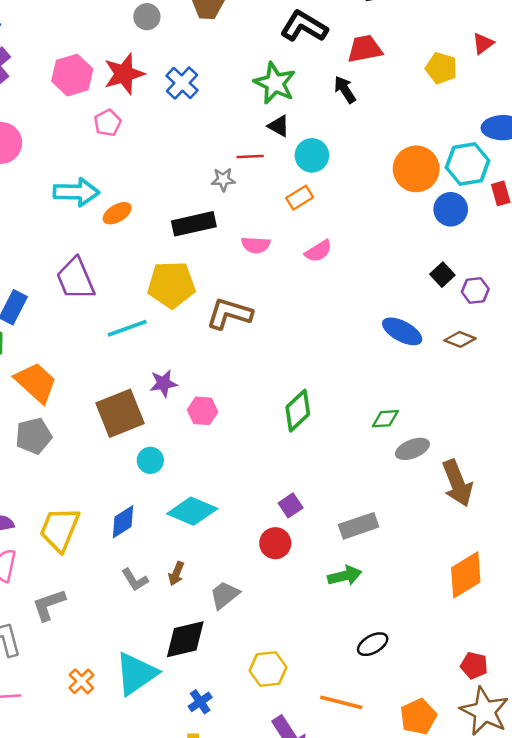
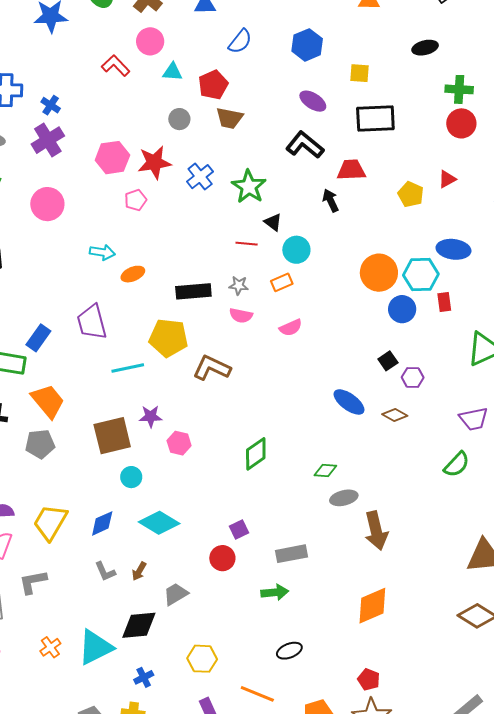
green star: (275, 83) -> (249, 187), moved
gray star: (223, 180) -> (239, 285), moved
cyan arrow: (76, 192) -> (102, 252), size x0.7

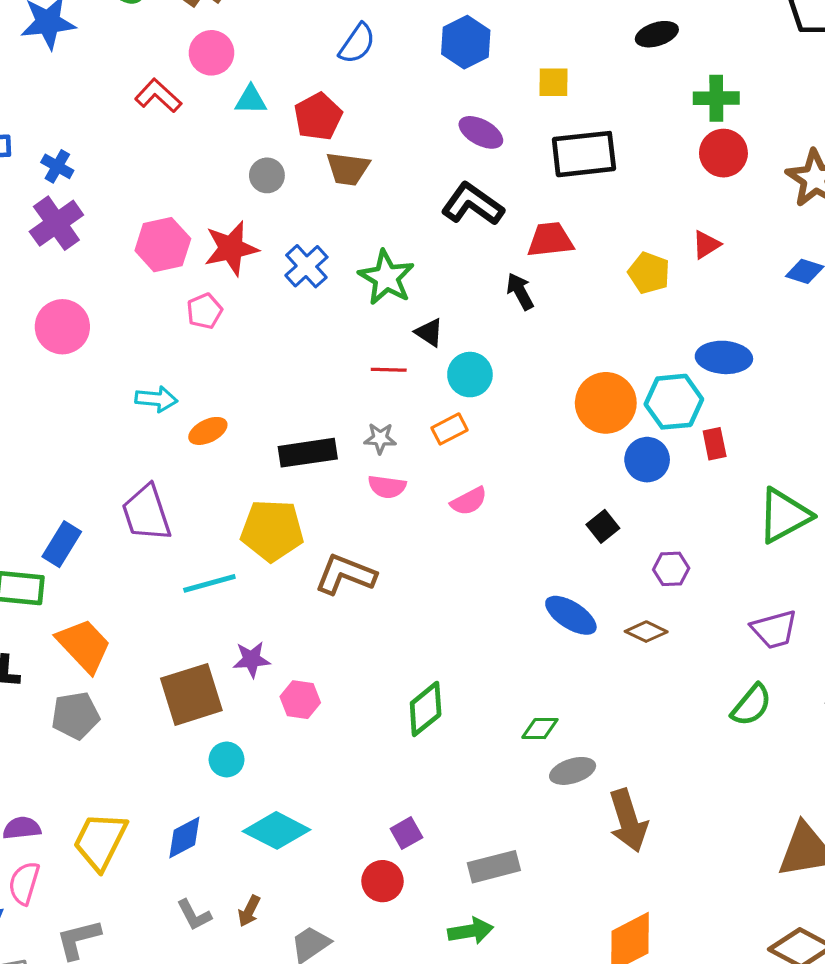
black square: (388, 361) -> (603, 526), moved

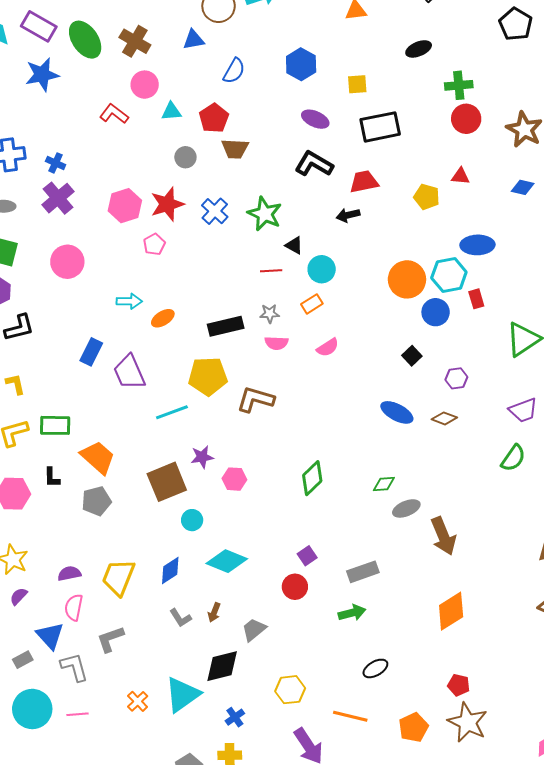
red triangle: (706, 245) -> (460, 176), turned 42
black arrow: (520, 291) -> (348, 215), turned -70
blue rectangle: (62, 544) -> (91, 352), moved

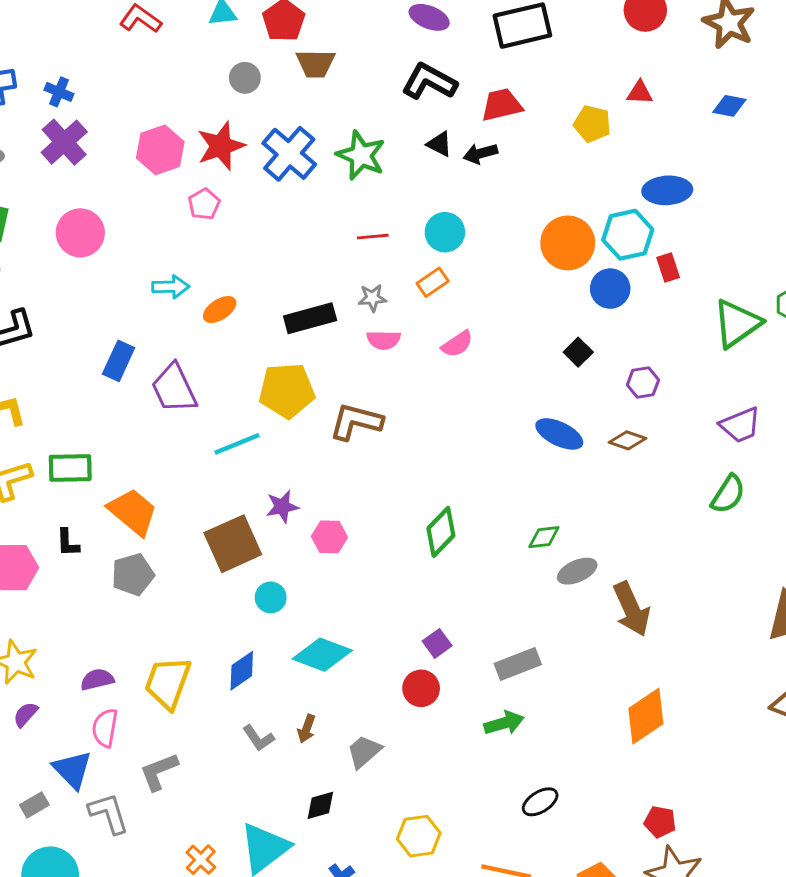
blue cross: (215, 211) -> (289, 154), size x1.4
black triangle: (294, 245) -> (439, 144), moved
black diamond: (222, 666) -> (320, 805), size x0.6

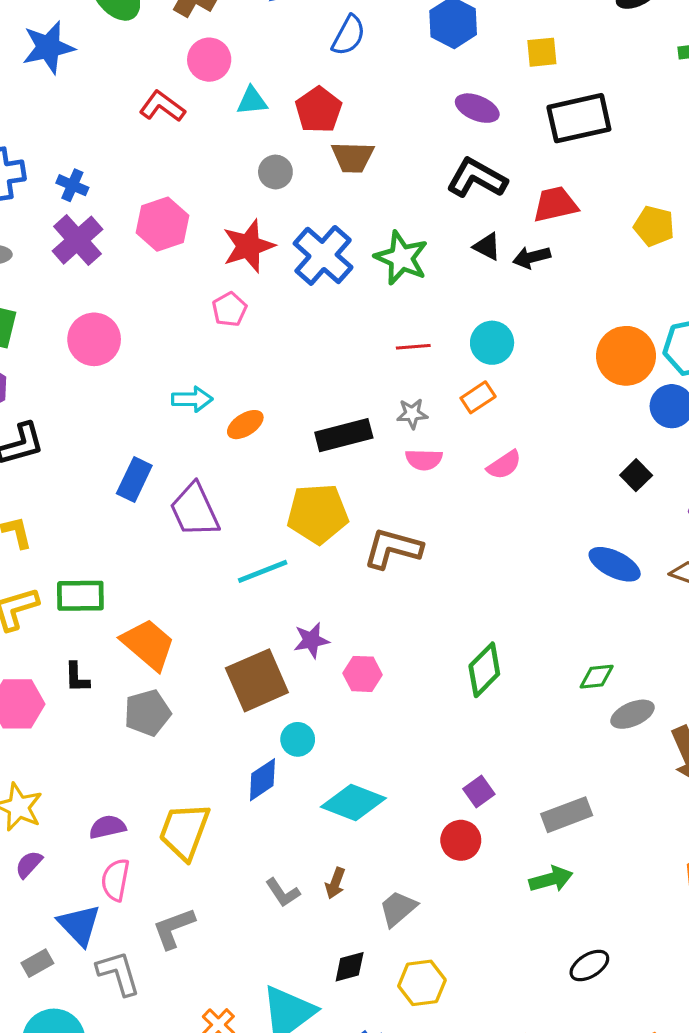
pink hexagon: (160, 150) -> (163, 224), moved
blue diamond: (242, 671) -> (262, 780), moved
yellow hexagon: (419, 836) -> (422, 983), moved

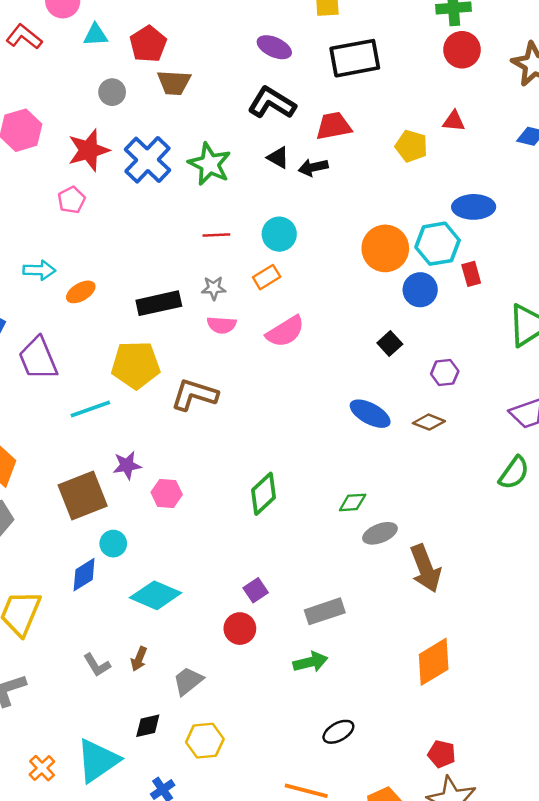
pink semicircle: (504, 465) -> (285, 332), size x1.4

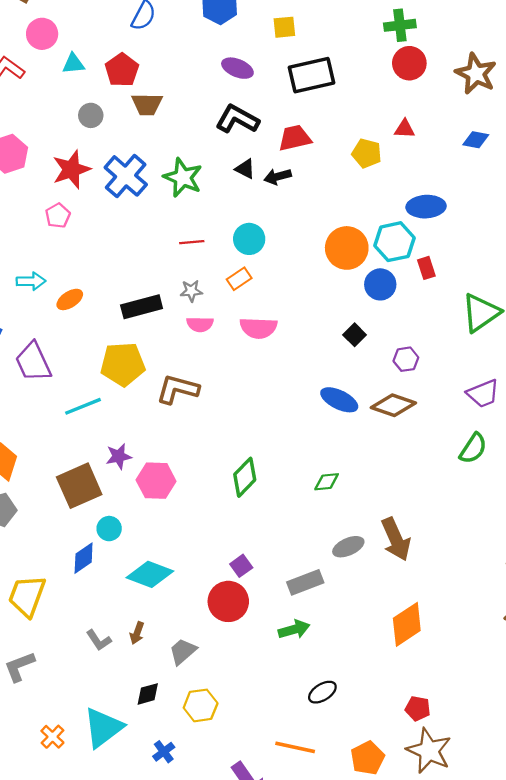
pink semicircle: (285, 332) -> (258, 328), turned 36
brown diamond: (429, 422) -> (393, 405), size x1.5
pink hexagon: (167, 493) -> (156, 481), size x1.4
gray ellipse: (380, 533) -> (348, 547), moved
red circle: (240, 629) -> (228, 601), size x1.4

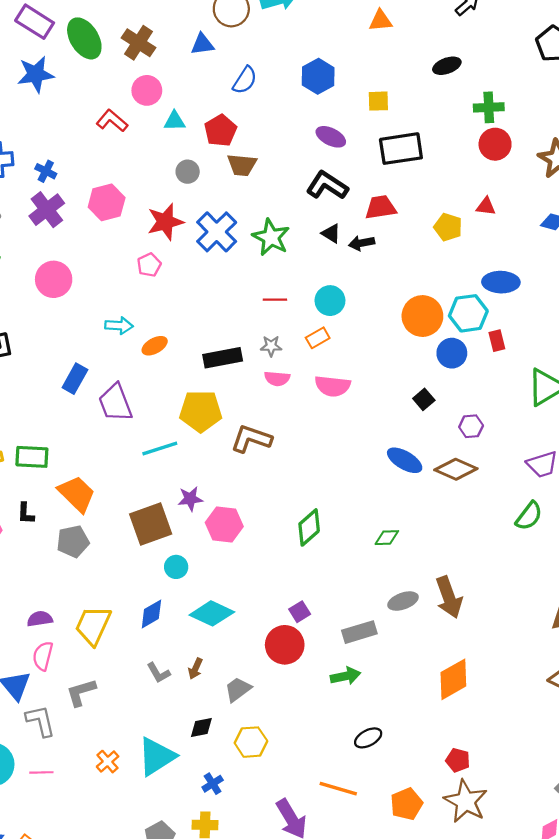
blue diamond: (84, 558) -> (151, 614), moved

